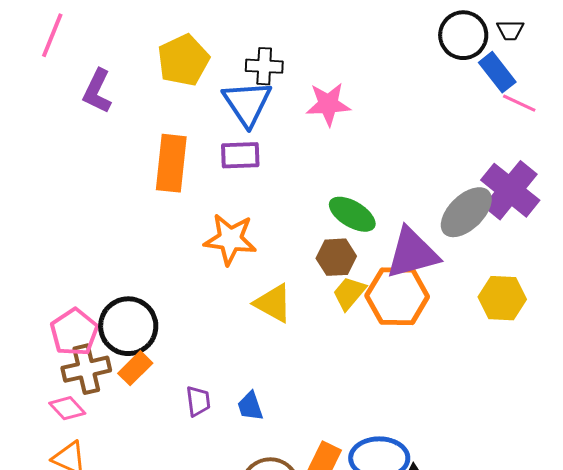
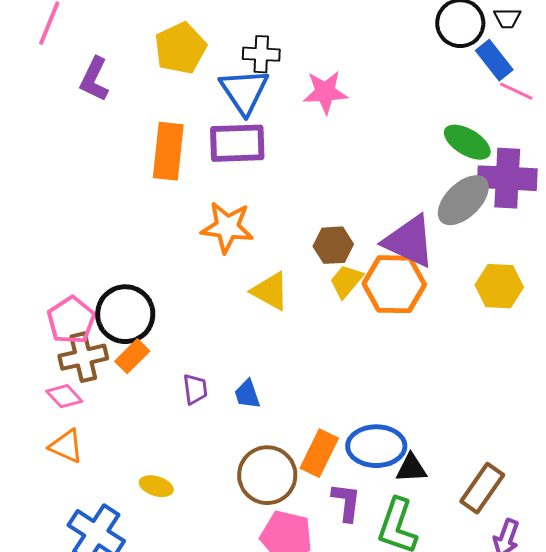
purple rectangle: (240, 155) -> (237, 143), size x1.4
purple cross: (510, 190) -> (507, 178), turned -36
green ellipse: (352, 214) -> (467, 142), moved
purple triangle: (412, 253) -> (409, 241), turned 40

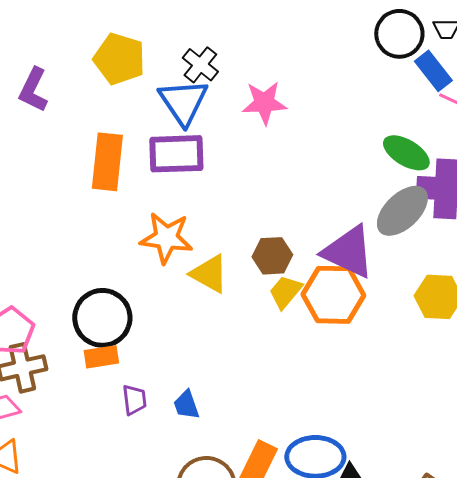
yellow pentagon: (180, 48) -> (119, 59), turned -30
black cross: (261, 54) -> (200, 65), turned 36
yellow triangle: (270, 291) -> (209, 274), moved
black circle: (125, 314) -> (102, 318), moved
orange rectangle: (132, 356) -> (101, 357), moved, turned 36

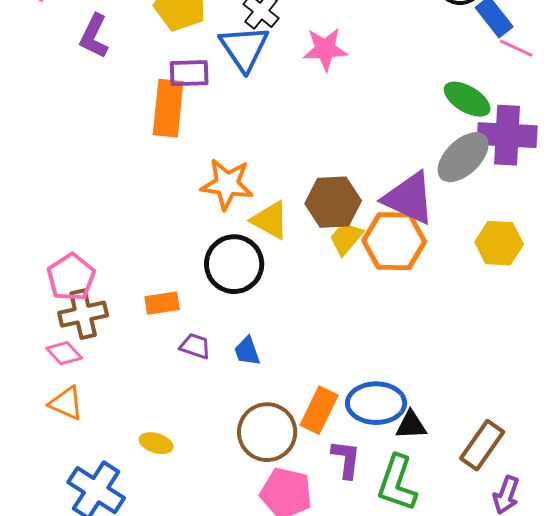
purple rectangle: (176, 154) -> (189, 73), moved, size x0.7
brown hexagon: (272, 256) -> (333, 202), size x1.4
black circle: (102, 318) -> (234, 264), moved
purple trapezoid: (134, 400) -> (195, 346), turned -64

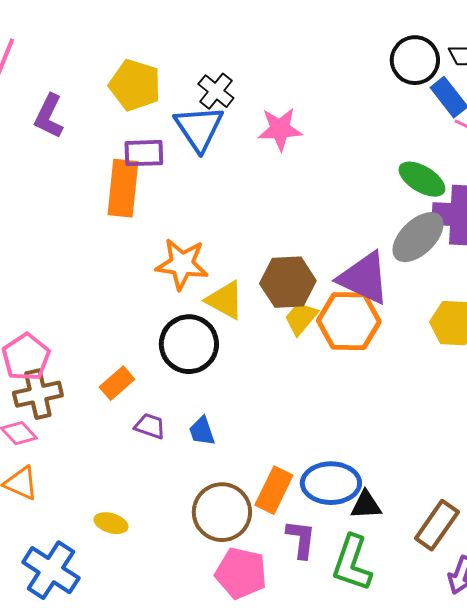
orange rectangle: (162, 303) -> (117, 383), turned -32

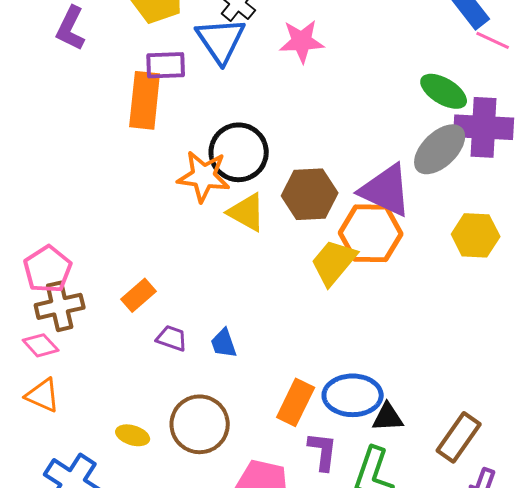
yellow trapezoid: (301, 318) -> (334, 262), moved, size x1.4
black circle: (189, 344) -> (239, 152), moved
brown circle: (222, 512) -> (200, 424), moved

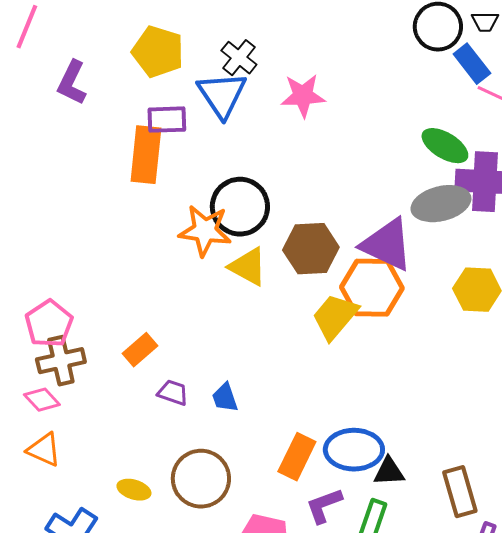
gray ellipse: (440, 149) -> (441, 204), turned 30
brown rectangle: (459, 437) -> (460, 492), turned -51
purple L-shape: (323, 451) -> (324, 506), turned -117

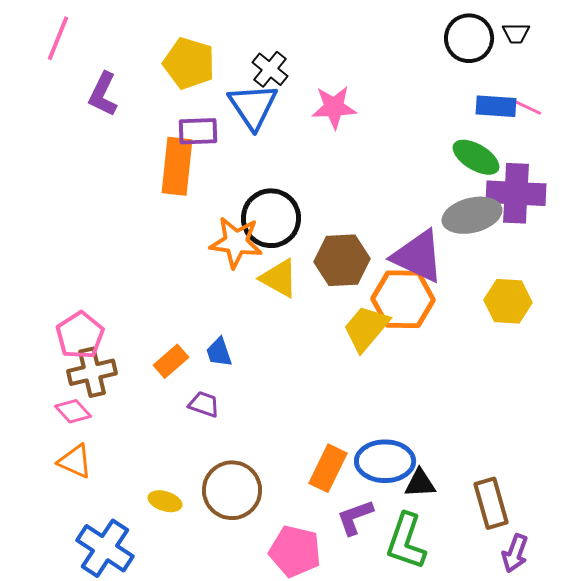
blue rectangle: (472, 64) -> (496, 106), moved, turned -48
blue trapezoid: (225, 398) -> (219, 352), moved

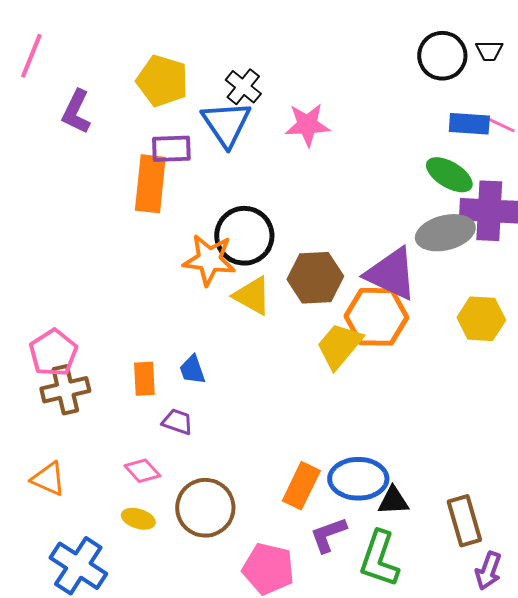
orange rectangle: (171, 361) -> (144, 379), turned -52
pink diamond: (73, 411) -> (142, 471), moved

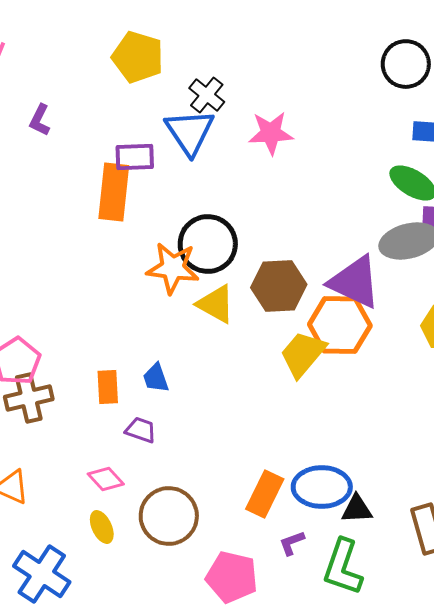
yellow pentagon: (162, 81) -> (138, 57), moved
purple L-shape: (76, 112) -> (40, 120), size x0.7
yellow ellipse: (138, 519) -> (102, 527), turned 48
purple L-shape: (328, 535) -> (292, 543), size x0.7

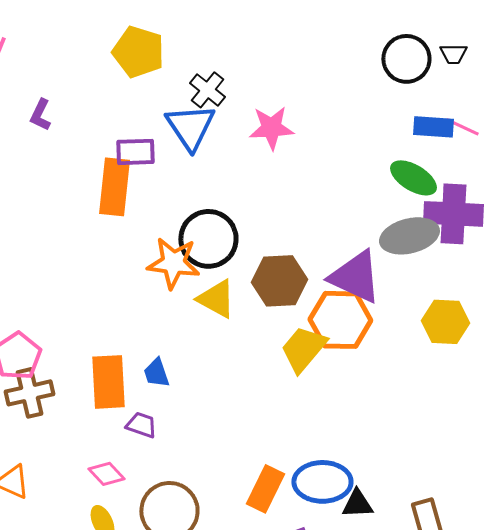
orange rectangle: (108, 387) -> (108, 382), size x1.6

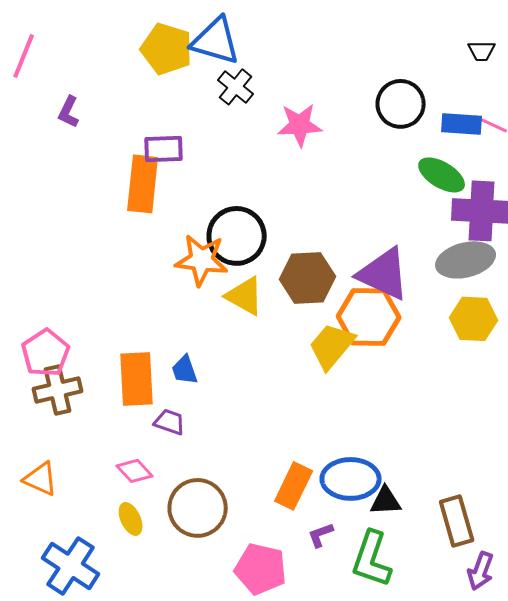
black circle: (406, 59) -> (401, 104), moved
blue triangle: (190, 127) -> (216, 41), moved, turned -40
gray ellipse: (409, 236) -> (466, 260), moved

